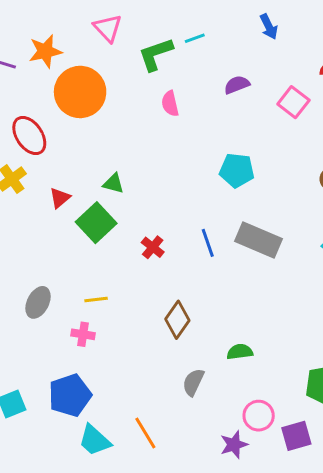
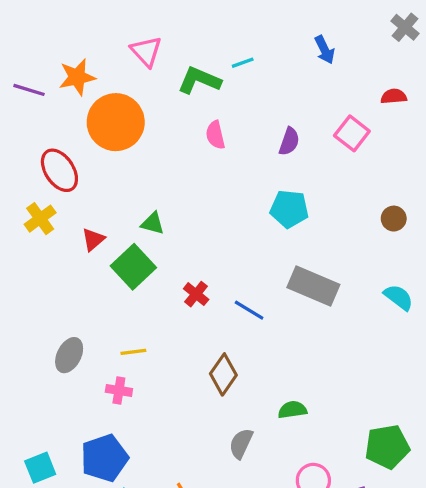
green L-shape: (156, 54) -> (199, 80), turned 42
purple semicircle: (237, 85) -> (289, 141), moved, turned 130
blue line: (208, 243) -> (249, 310), moved, turned -40

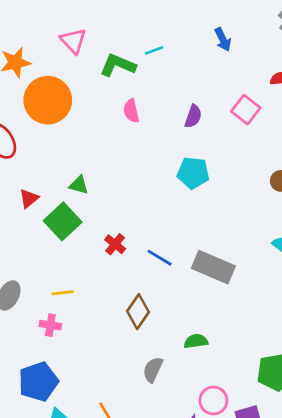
gray rectangle: (313, 286) -> (213, 267), moved

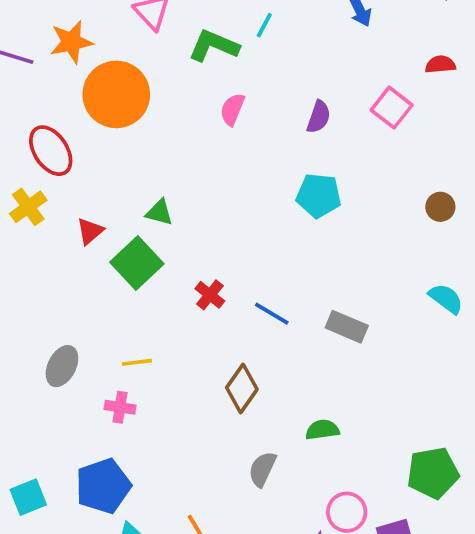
cyan line: (154, 50) -> (264, 25), turned -42
pink semicircle: (131, 111) -> (232, 109), turned 35
gray rectangle: (213, 267) -> (347, 327), size x0.7

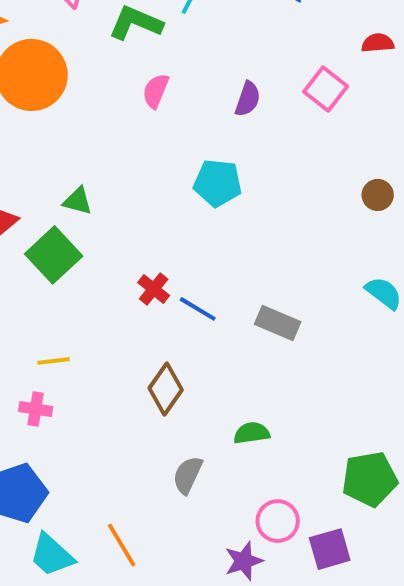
cyan pentagon: (319, 196) -> (218, 183), moved
red cross: (210, 295) -> (154, 289), moved

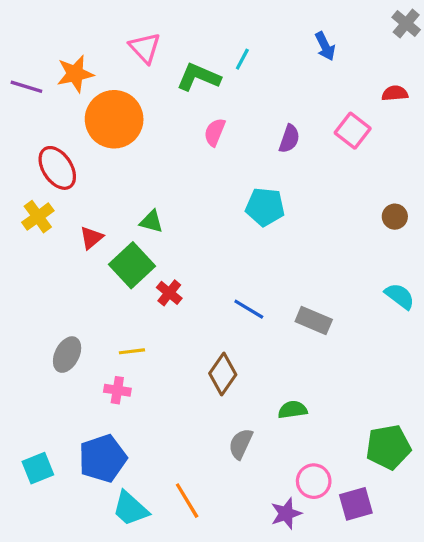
red cross: (154, 289) -> (169, 293), moved

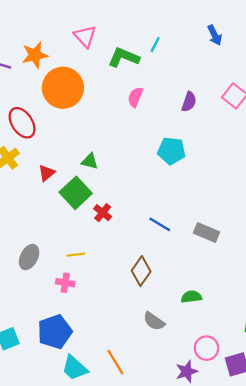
gray semicircle: (241, 444) -> (154, 321), turned -80

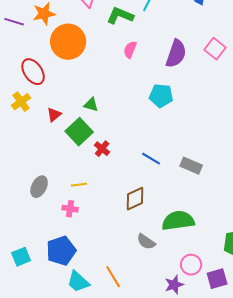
purple semicircle: (189, 102) -> (176, 54), size x1.6
brown diamond: (141, 271) -> (135, 199), turned 30
green semicircle: (191, 297) -> (178, 221), size x1.8

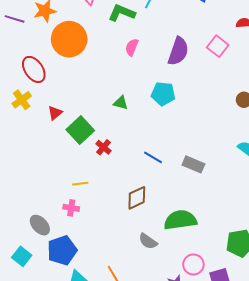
green triangle: (91, 105) -> (121, 103), moved
gray ellipse: (39, 187) -> (40, 225), moved, turned -70
cyan square: (21, 257) -> (22, 256), turned -30

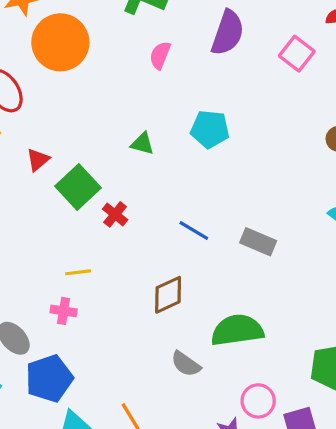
purple semicircle: (178, 51) -> (228, 33), moved

